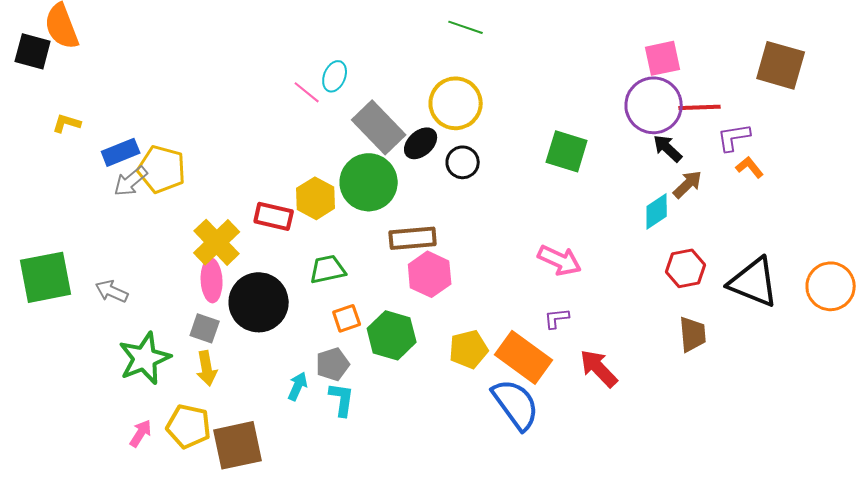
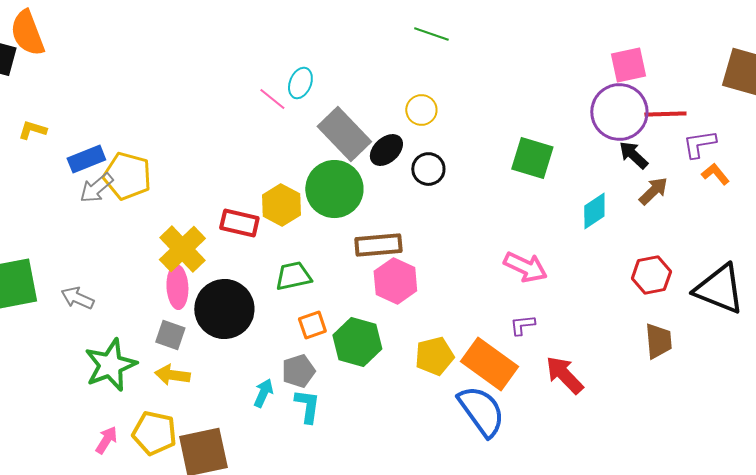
yellow circle: (456, 103) -> (421, 110), size x0.6
cyan diamond: (657, 211) -> (594, 211), moved
yellow arrow: (207, 368) -> (172, 375), turned 108

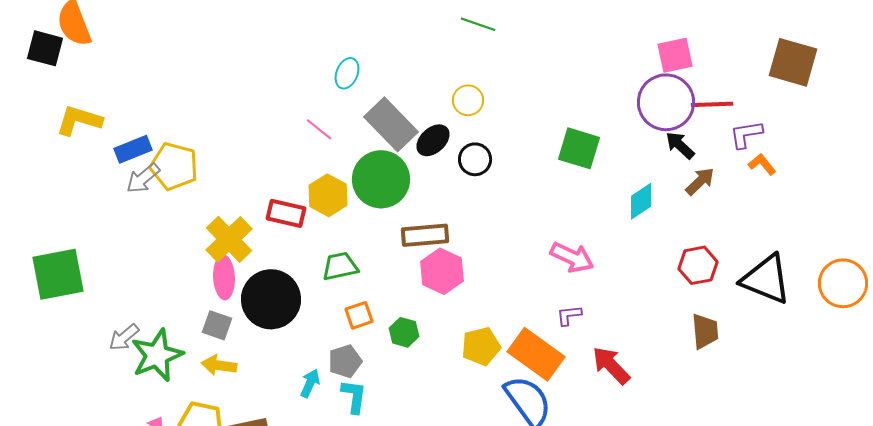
pink line: (272, 99) -> (319, 129), moved
yellow L-shape: (32, 130) -> (79, 120), size x1.6
gray arrow: (77, 298) -> (124, 337), moved, turned -64
green hexagon: (357, 342) -> (404, 332), size x0.6

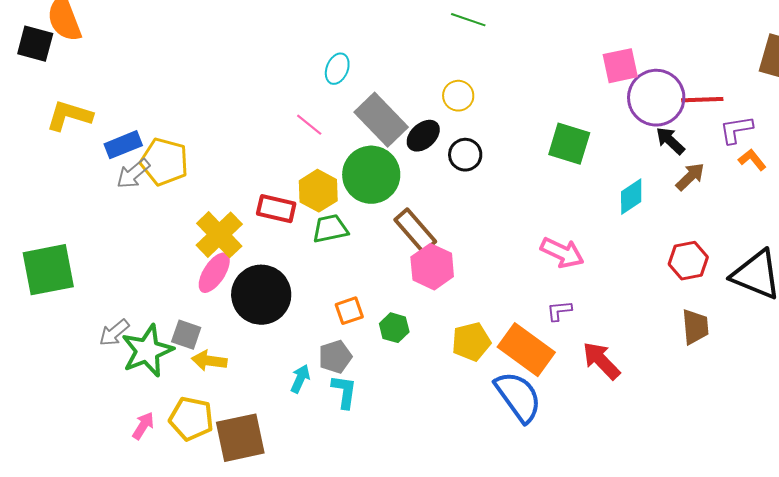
pink square: (675, 55) -> (620, 66), moved
brown rectangle: (425, 235) -> (415, 231), turned 54
green trapezoid: (340, 266) -> (330, 229), moved
pink ellipse: (224, 277) -> (214, 273), turned 36
gray square: (217, 325) -> (186, 335), moved

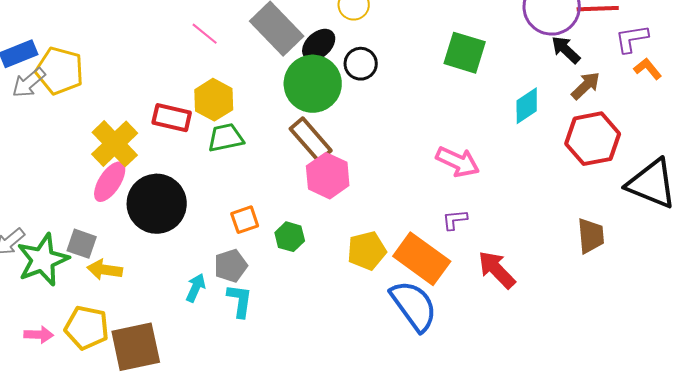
green circle: (371, 175) -> (313, 84), moved
red hexagon: (688, 261) -> (593, 139), moved, size x1.4
pink arrow: (143, 426) -> (39, 335), turned 60

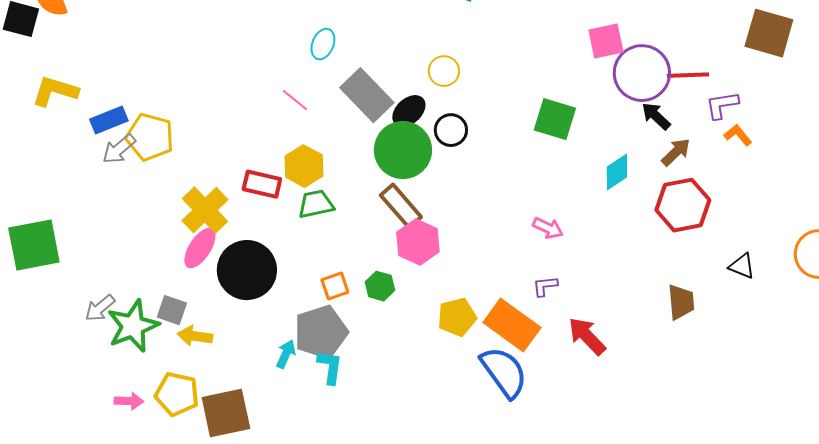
pink arrow: (458, 162) -> (548, 228), size x0.7
black triangle: (652, 184) -> (742, 266), moved, size x0.5
green hexagon: (290, 237) -> (380, 286), moved
gray pentagon: (231, 266) -> (321, 332), size x1.6

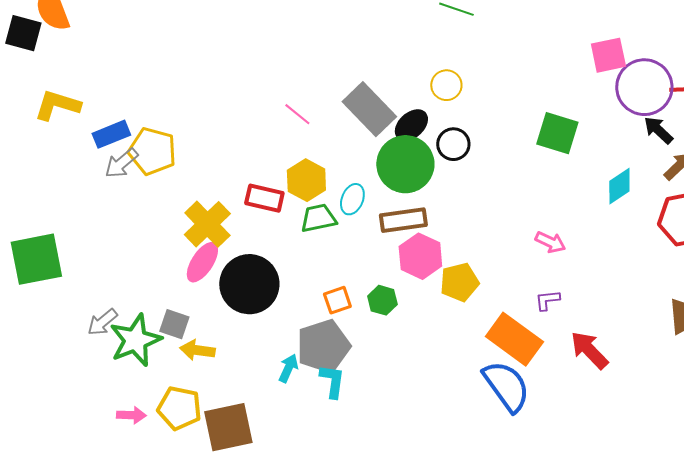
cyan ellipse: (323, 44) -> (352, 199), moved
brown rectangle: (401, 206) -> (403, 220), turned -57
yellow pentagon: (457, 317) -> (459, 282), moved

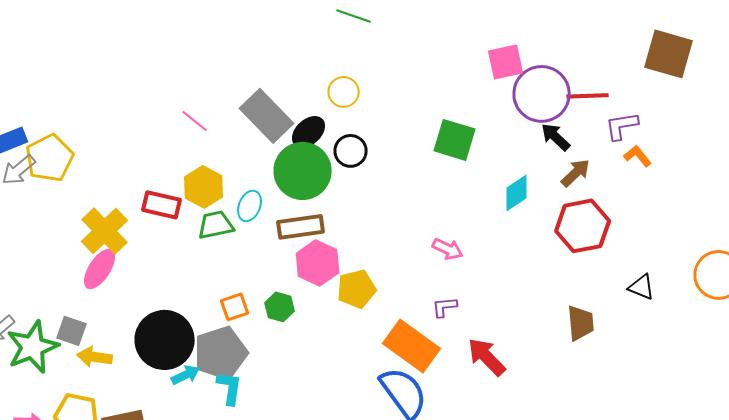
yellow pentagon: (152, 151) -> (50, 158), turned 30
black circle: (249, 284) -> (165, 340), moved
cyan arrow: (288, 368) -> (186, 375), turned 40

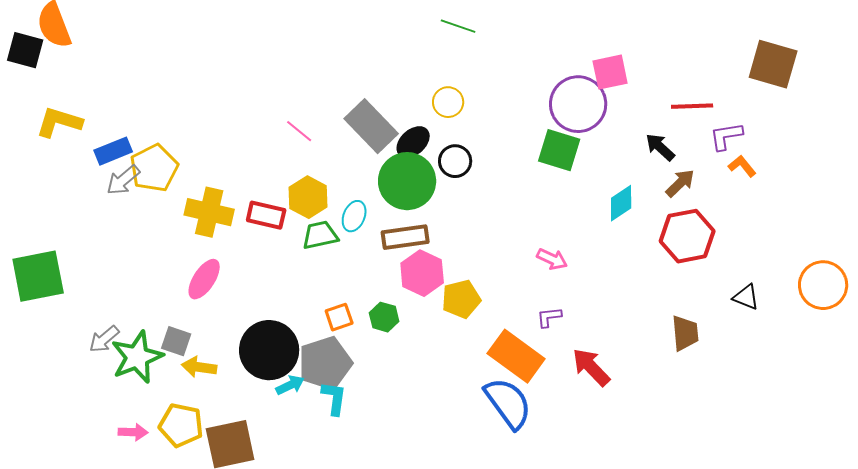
purple circle: (542, 94) -> (578, 104), moved
yellow cross: (105, 231) -> (209, 212), moved, turned -33

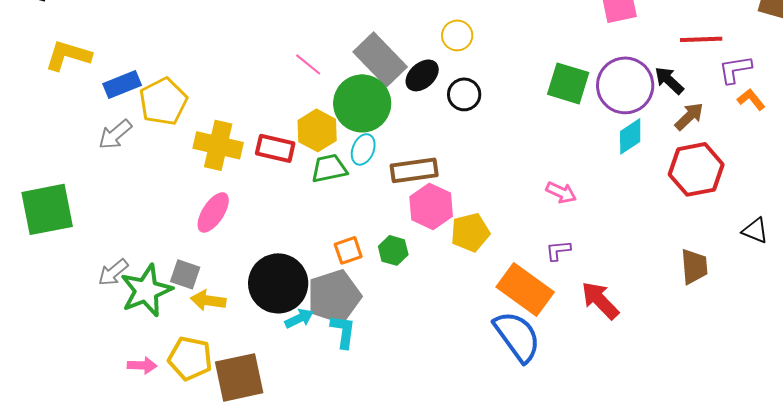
purple circle: (578, 104) -> (625, 85), moved
gray arrow: (123, 180) -> (115, 134), moved
green circle: (407, 181) -> (362, 103), moved

